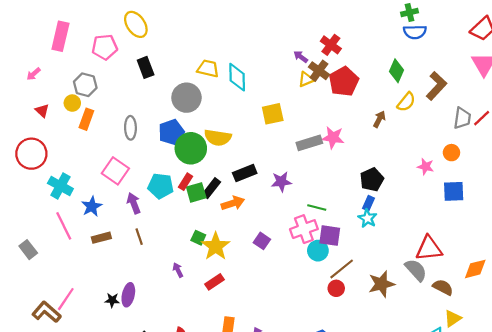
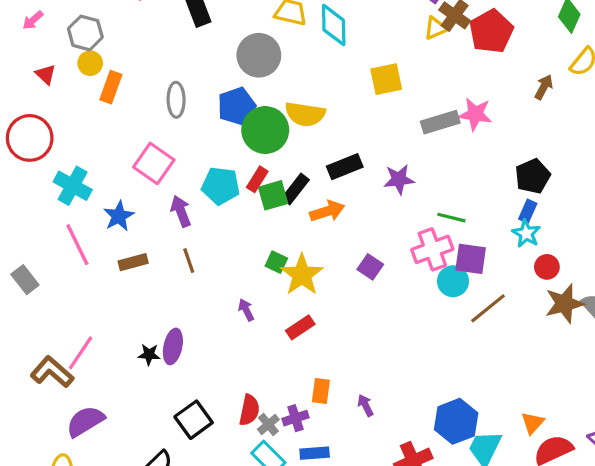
gray hexagon: (85, 85) -> (85, 33), moved
brown star: (381, 284) -> (564, 304), moved
red circle: (336, 288) -> (547, 267), moved

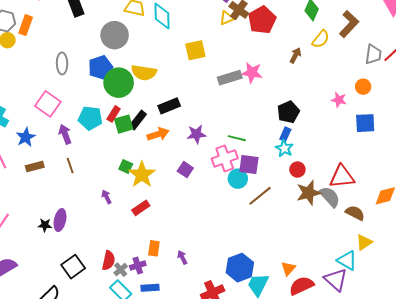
orange rectangle: (111, 87) -> (26, 25), moved
purple star: (399, 179) -> (196, 134), moved

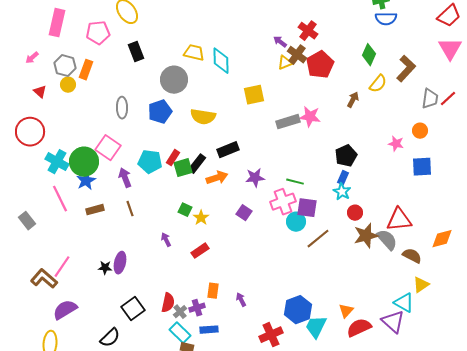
green circle: (119, 83) -> (84, 162), moved
yellow star: (142, 175) -> (201, 218), size x0.6

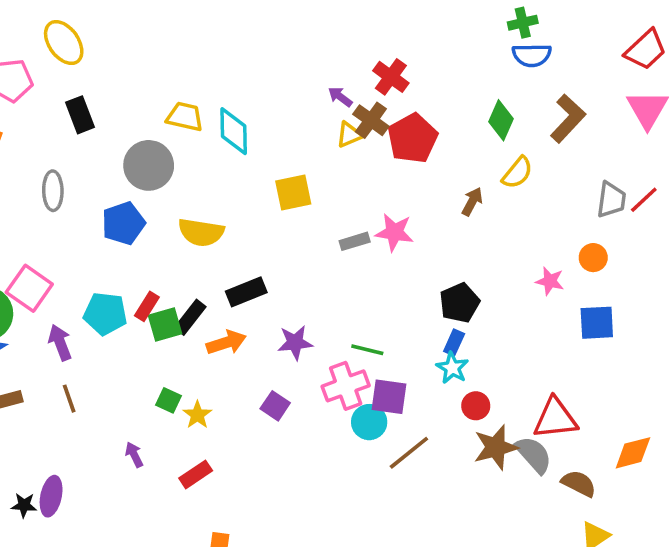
brown L-shape: (406, 69) -> (568, 118), moved
gray ellipse: (122, 108) -> (53, 191), moved
gray rectangle: (288, 122) -> (355, 241), size x0.7

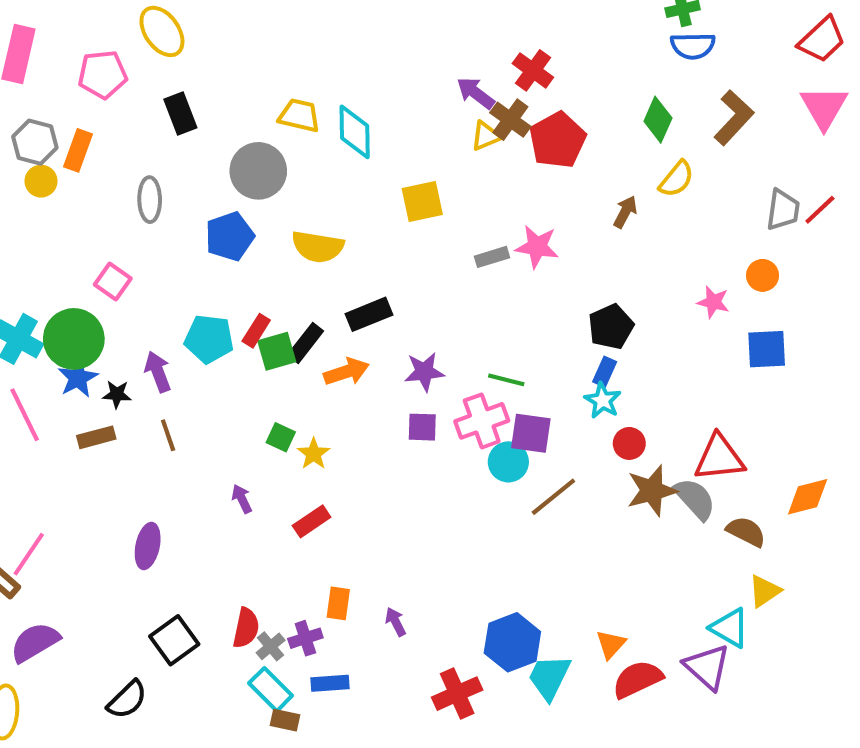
purple arrow: (340, 97) -> (476, 93), size x1.4
pink square: (29, 288) -> (113, 282), moved, size x0.7
purple square: (275, 406) -> (422, 427), moved, turned -32
black star: (24, 505) -> (117, 394), moved

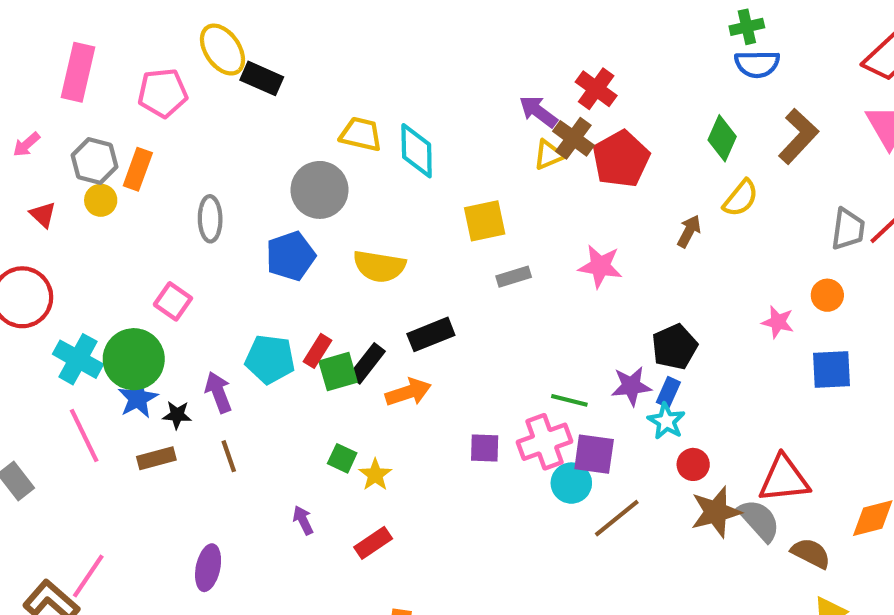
black rectangle: (180, 113) -> (262, 78), moved, turned -45
gray rectangle: (492, 257) -> (514, 277), moved
purple star: (424, 372) -> (631, 386), moved

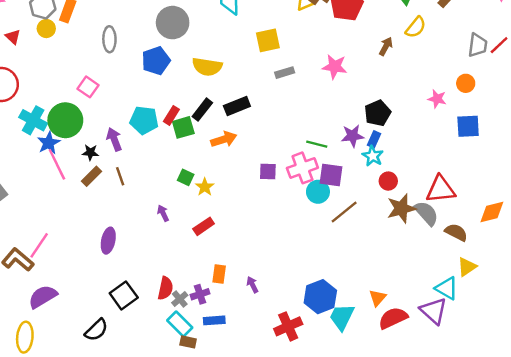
black rectangle: (367, 363) -> (202, 110), moved
blue star: (138, 398) -> (49, 143), moved
pink line: (84, 436) -> (57, 164), moved
brown rectangle: (156, 458) -> (92, 176), moved, turned -30

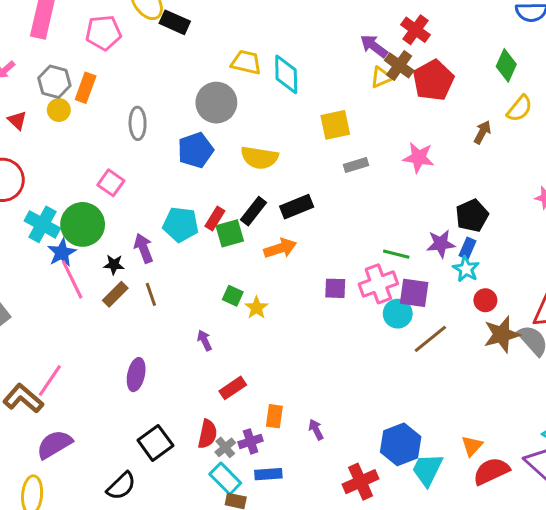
red rectangle: (204, 226) -> (233, 388), moved

